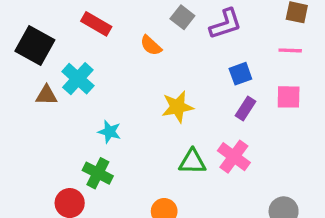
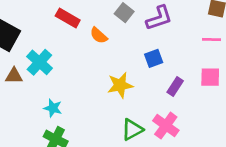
red rectangle: (96, 24) -> (68, 18), moved
blue square: (240, 74) -> (154, 58), moved
cyan star: (109, 132) -> (53, 108), moved
green triangle: (192, 162) -> (132, 130), turned -30

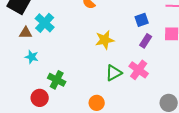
blue square: (154, 58) -> (142, 20), moved
cyan star: (53, 108) -> (32, 57), moved

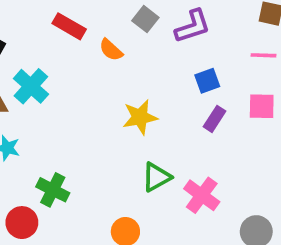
pink cross: (139, 70) -> (202, 195), moved

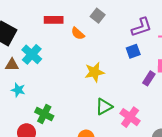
red rectangle: (69, 26) -> (54, 20), turned -30
purple L-shape: (193, 26) -> (142, 27), moved
purple rectangle: (214, 119) -> (149, 78), moved

